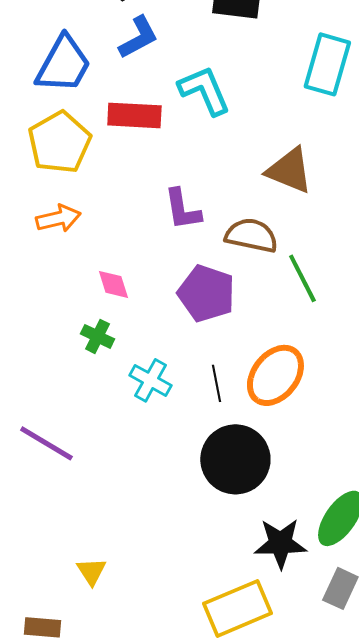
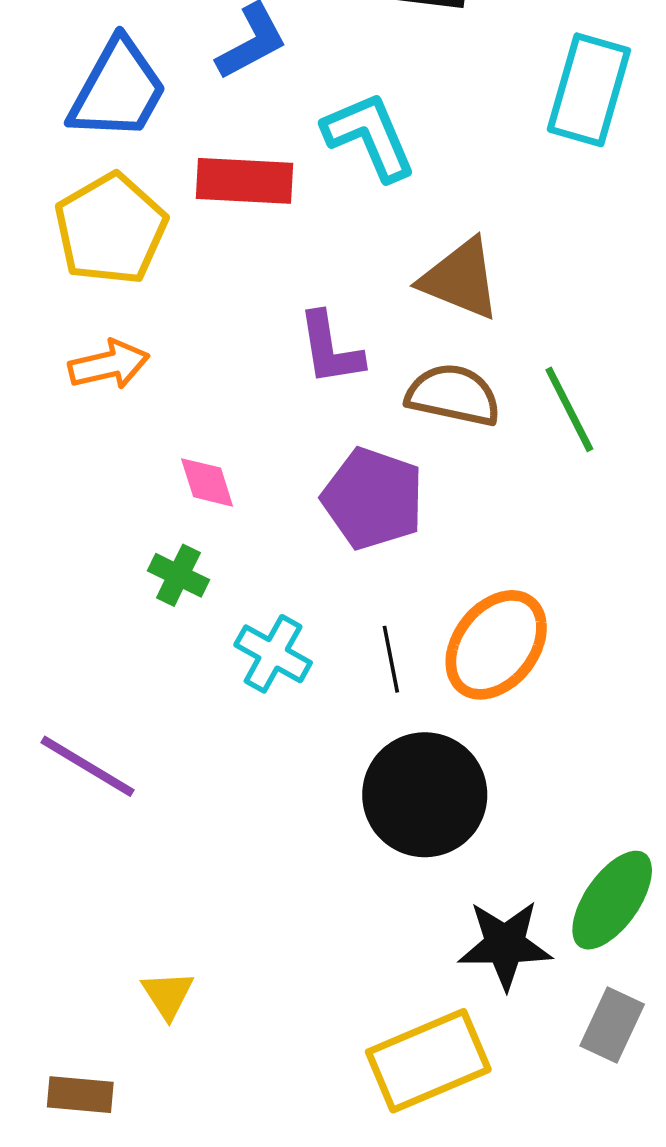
brown triangle: (289, 170) -> (460, 279), moved
green line: (302, 278) -> (569, 409), moved

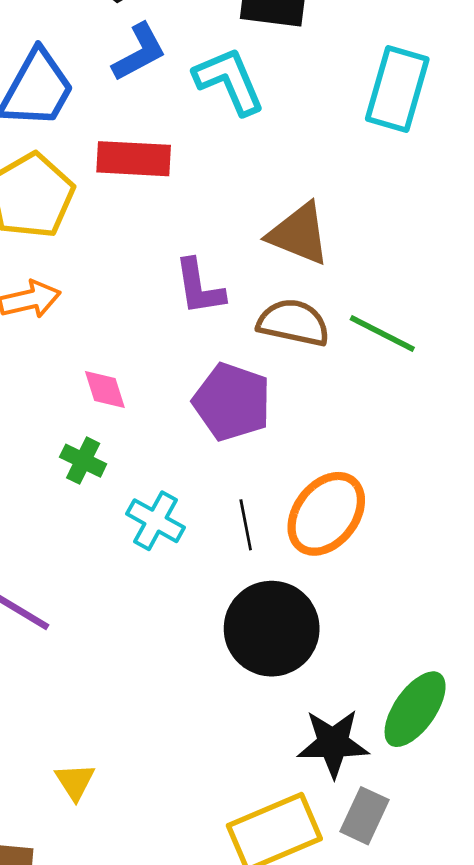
cyan L-shape: (369, 136) -> (229, 81), moved
green line: (569, 409) -> (382, 334), turned -36
gray rectangle: (612, 1025) -> (364, 816), moved

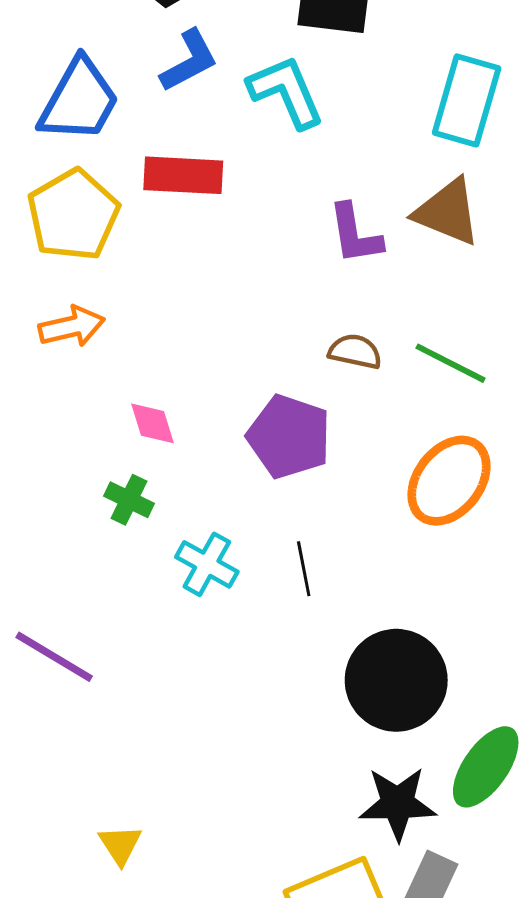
brown triangle: (299, 234) -> (448, 212), moved
purple L-shape: (199, 287) -> (355, 234), moved
brown semicircle: (293, 323) -> (355, 351), size x0.7
orange ellipse: (326, 514) -> (449, 481), moved
black circle: (272, 629) -> (396, 680), moved

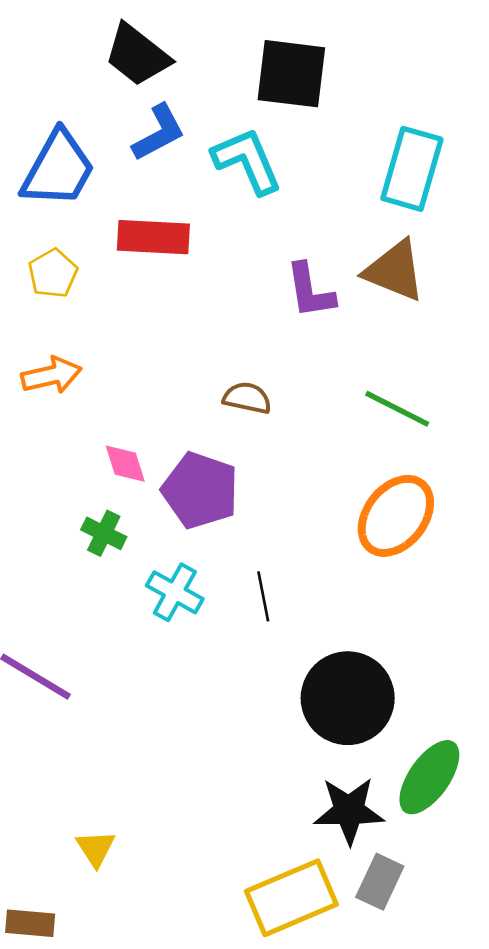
yellow pentagon: (73, 215) -> (53, 273), size x0.6
brown semicircle: (355, 351) -> (247, 398), moved
purple pentagon: (289, 437) -> (200, 490), moved

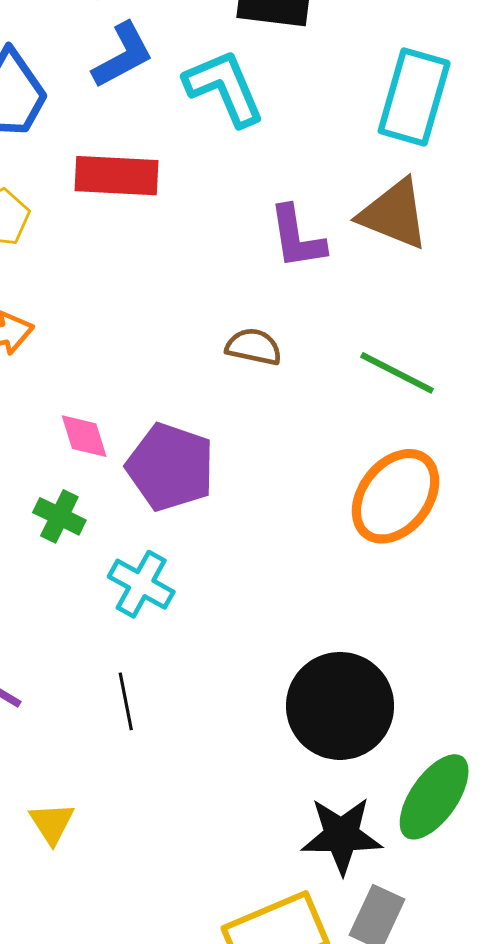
brown semicircle: (247, 398) -> (254, 347), moved
black line: (263, 596) -> (126, 701), moved
yellow triangle: (96, 848) -> (52, 823), moved

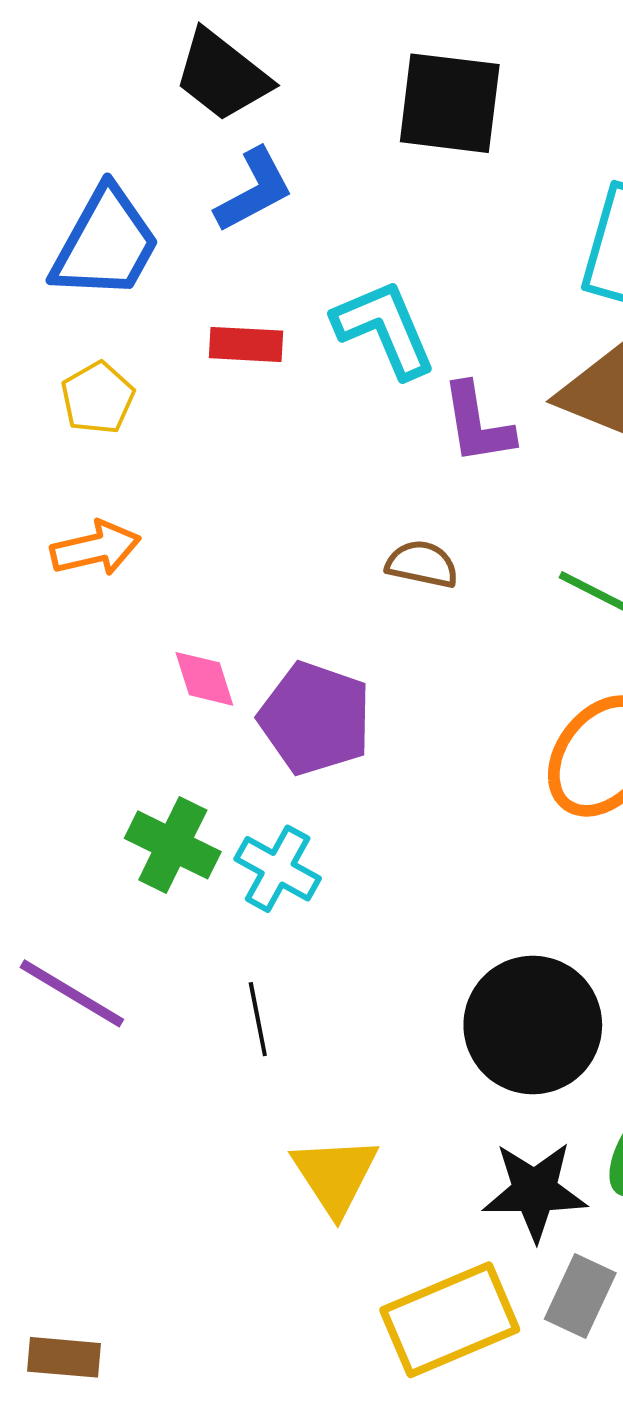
cyan L-shape: (224, 88) -> (384, 329), moved
red rectangle: (116, 176) -> (246, 344), size x0.7
green cross: (59, 516) -> (173, 845), moved, size x1.4
yellow triangle: (52, 823) -> (335, 1175), moved, size x1.5

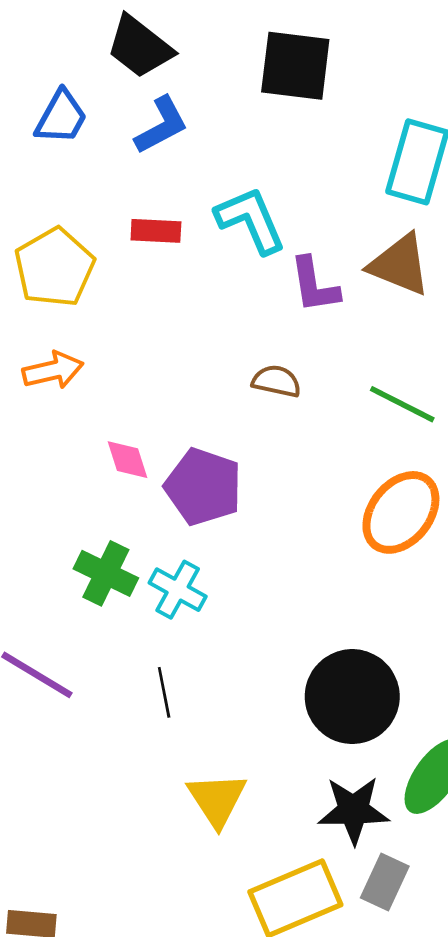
blue trapezoid: (106, 244) -> (61, 117), moved, size x0.7
yellow pentagon: (98, 398) -> (54, 267), size x1.6

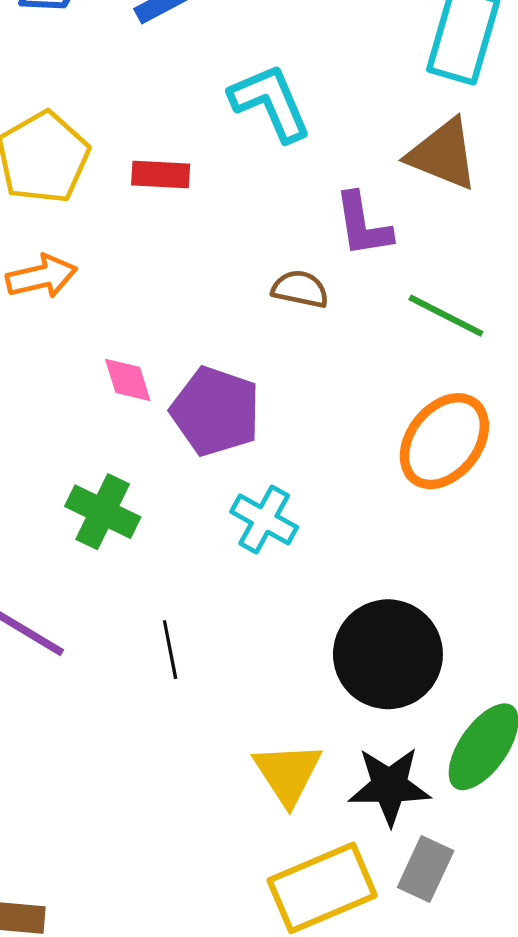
red rectangle: (156, 231) -> (161, 175), moved
purple L-shape: (314, 285) -> (363, 225), moved
cyan cross: (178, 590) -> (264, 519), moved
yellow triangle: (217, 799) -> (288, 773), moved

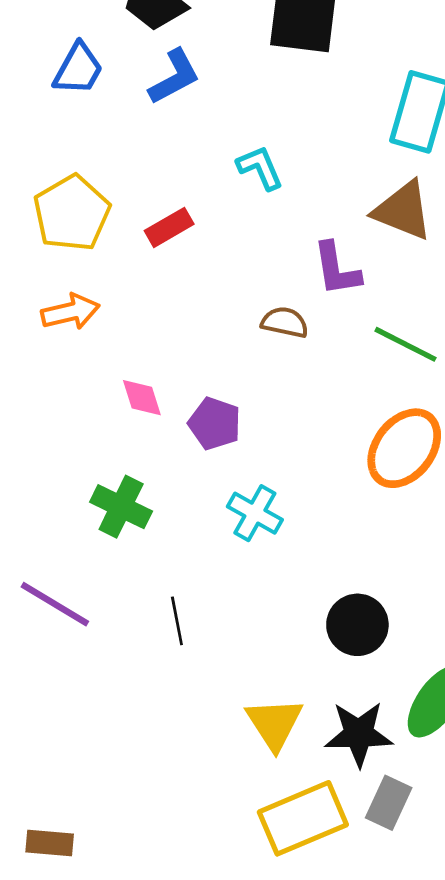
cyan L-shape: (270, 102) -> (260, 168), size x0.7
red rectangle: (161, 175) -> (169, 227), turned -33
purple pentagon: (216, 411) -> (215, 424), size x0.7
black circle: (388, 654) -> (357, 625), size x0.7

